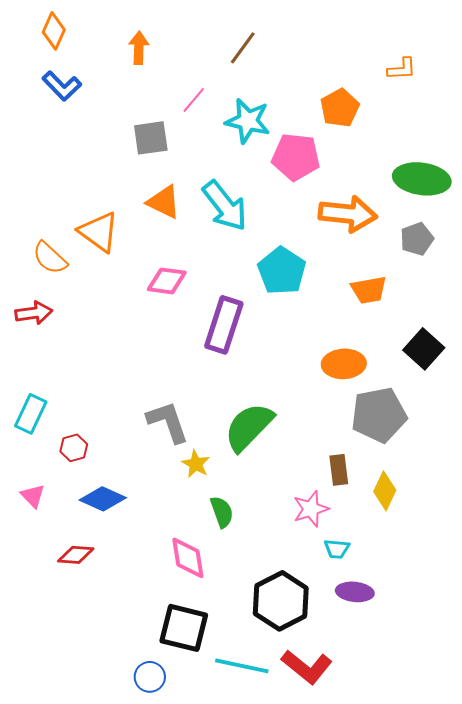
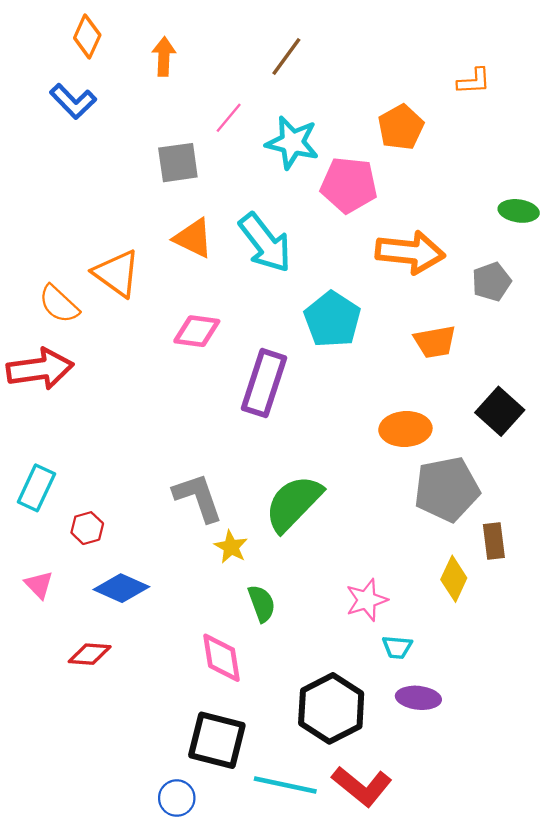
orange diamond: (54, 31) -> (87, 36), moved
green ellipse: (422, 179) -> (519, 211), moved, size x0.6
red arrow: (34, 313) -> (40, 369), size x1.5
brown rectangle: (339, 470) -> (494, 541), moved

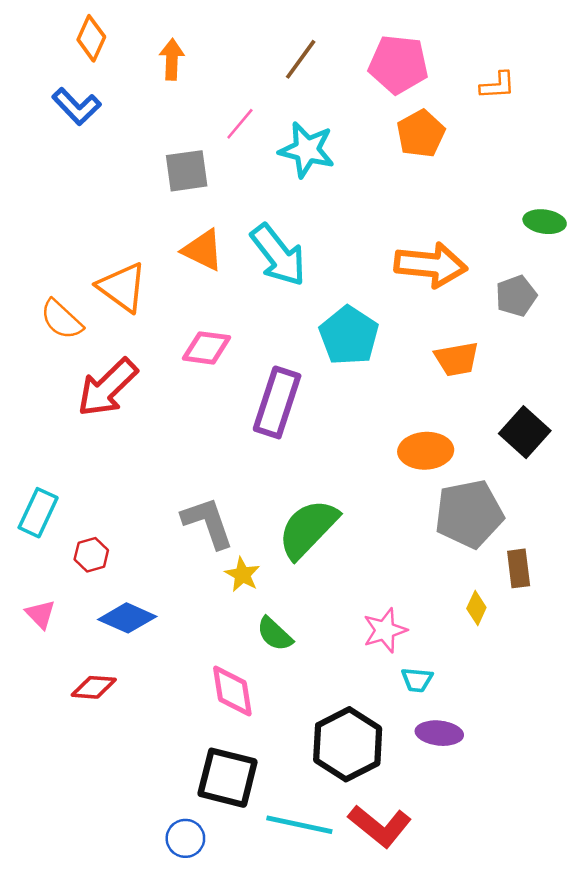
pink pentagon: (349, 185) -> (398, 64), moved
red arrow: (40, 369) -> (107, 388), moved, turned 144
yellow diamond: (454, 579) -> (476, 608), size x0.7
green semicircle: (262, 603) -> (275, 634), turned 153

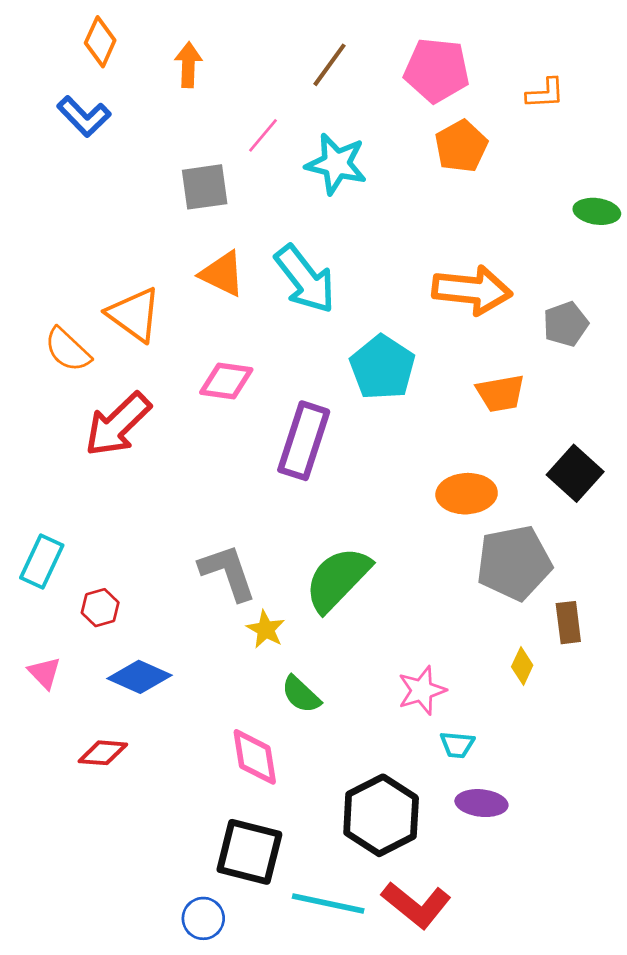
green ellipse: (545, 222) -> (597, 211), moved

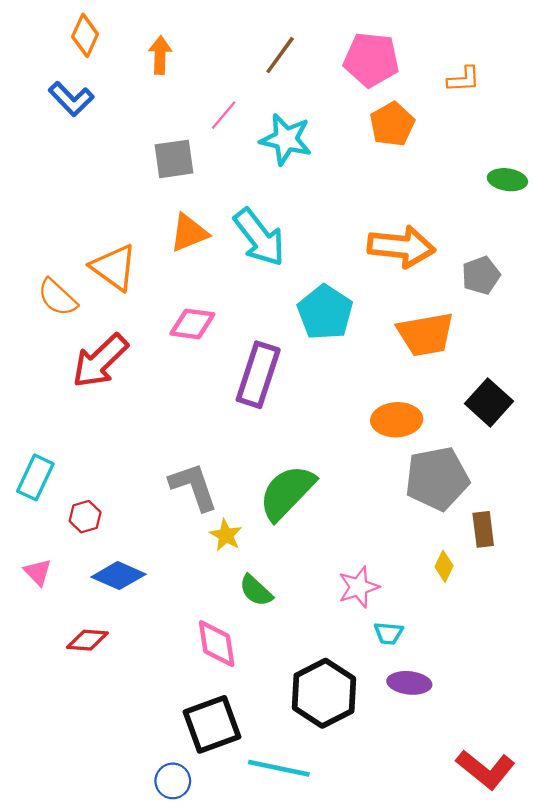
orange triangle: (222, 274) -> (189, 233), turned -48
orange trapezoid: (500, 393) -> (426, 334), size x1.4
black square: (249, 852) -> (212, 724), turned -34
red L-shape: (416, 905) -> (486, 769), moved

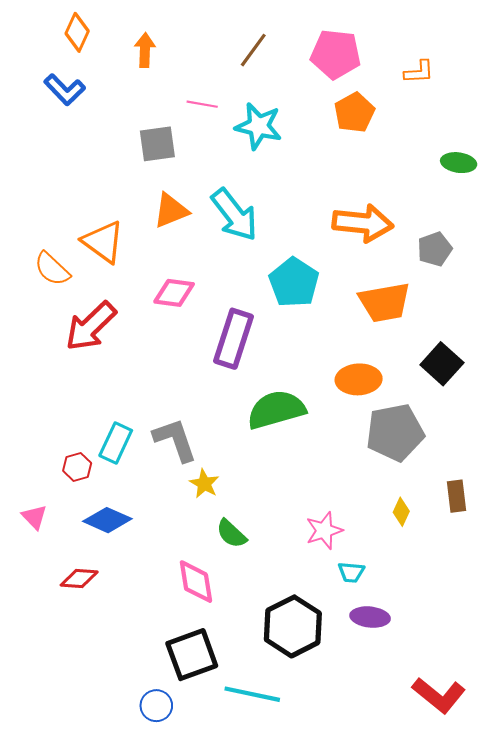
pink line: (224, 115) -> (202, 104), turned 60
cyan rectangle: (35, 477) -> (116, 443), moved
green semicircle: (287, 492) -> (276, 410), moved, turned 30
brown rectangle: (483, 529) -> (457, 496), moved

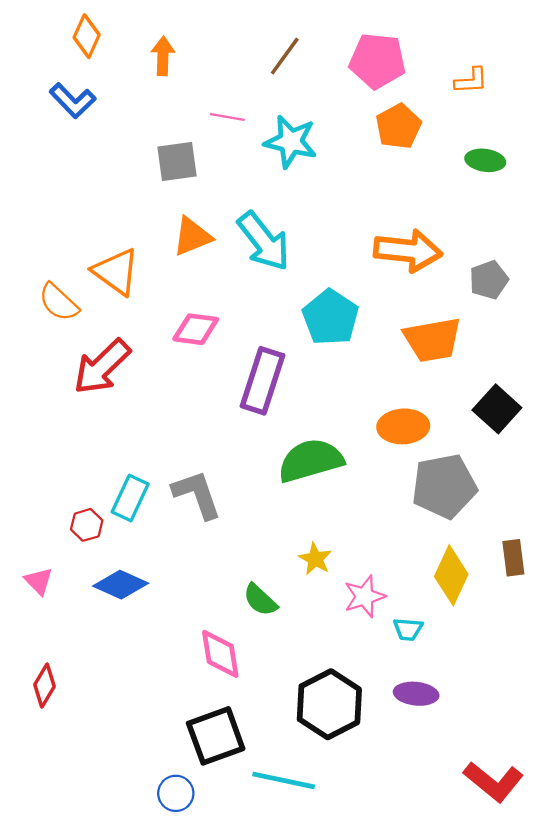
green ellipse: (459, 163) -> (485, 160), moved
yellow star: (204, 484) -> (315, 559), moved
yellow diamond: (401, 512) -> (451, 575), size x1.8
cyan trapezoid: (351, 572) -> (408, 629), moved
red diamond: (79, 578) -> (45, 685), moved, turned -63

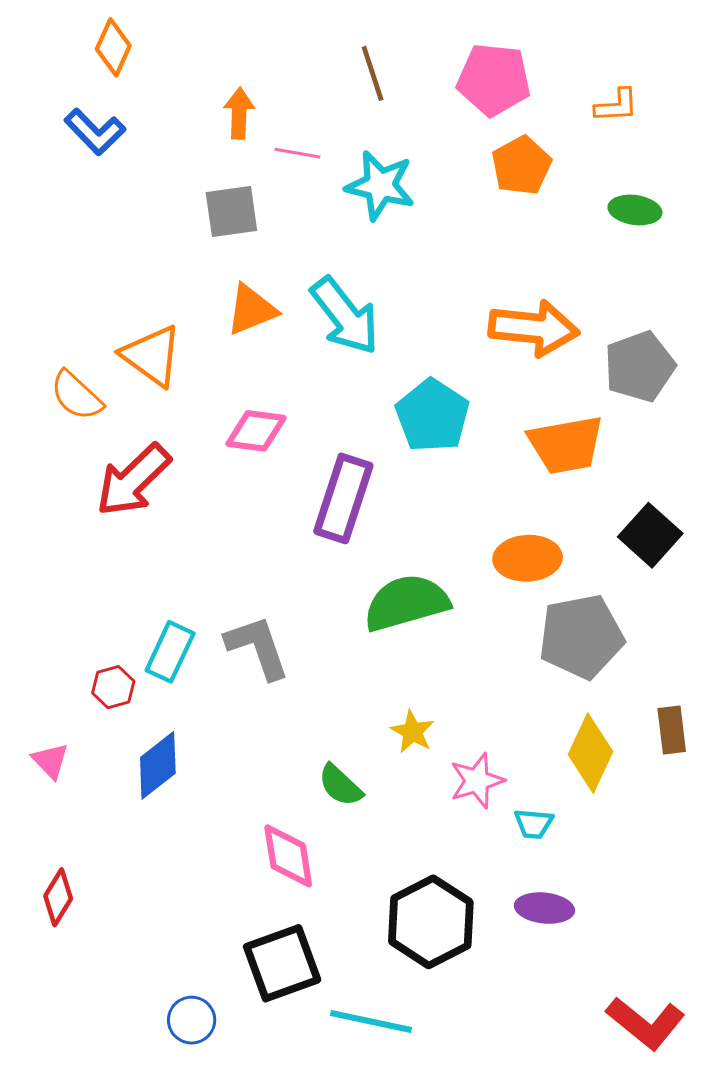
orange arrow: (163, 56) -> (239, 113), moved
brown line: (285, 56) -> (373, 73), turned -54
gray pentagon: (489, 280) -> (640, 366), size x1.4
blue diamond: (121, 585) -> (158, 765), turned -62
blue circle: (176, 793) -> (192, 1020), moved

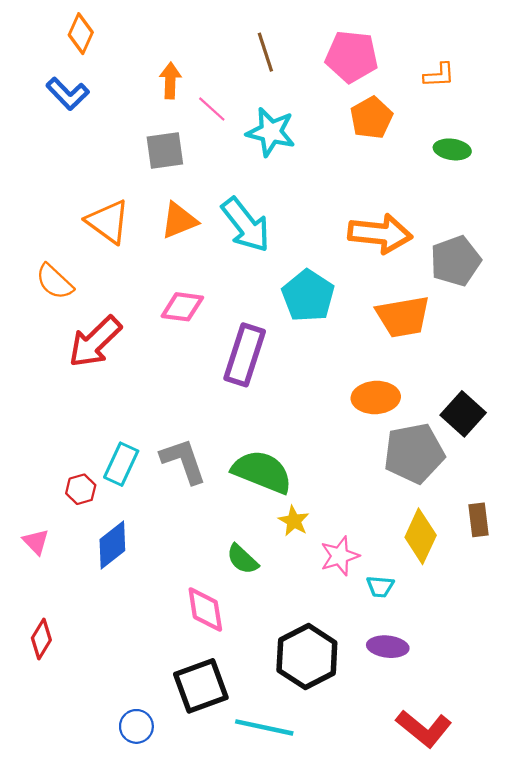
pink line: (297, 153) -> (212, 109), turned 32
orange triangle: (152, 356) -> (108, 222), moved
black square: (650, 535) -> (463, 414), moved
green semicircle: (406, 603) -> (262, 472), moved, turned 38
red L-shape: (646, 1023) -> (424, 729), moved

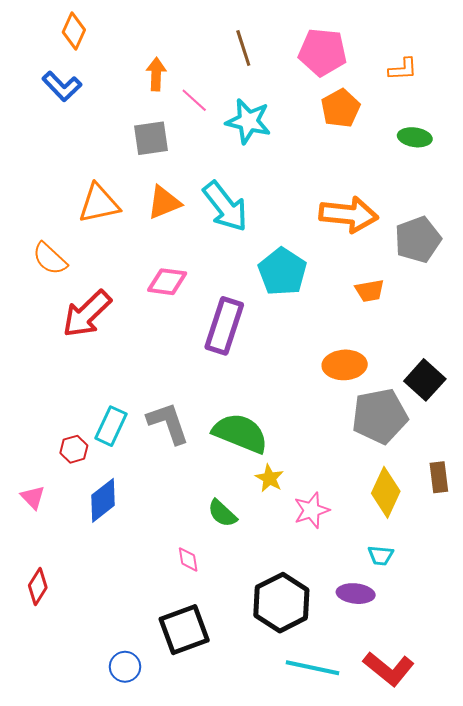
orange triangle: (108, 222) -> (99, 203), turned -48
orange trapezoid: (403, 317) -> (370, 291), size x0.6
cyan trapezoid: (380, 587) -> (381, 555), moved
pink diamond: (205, 609) -> (188, 559), size x0.6
cyan line: (264, 727) -> (312, 668), moved

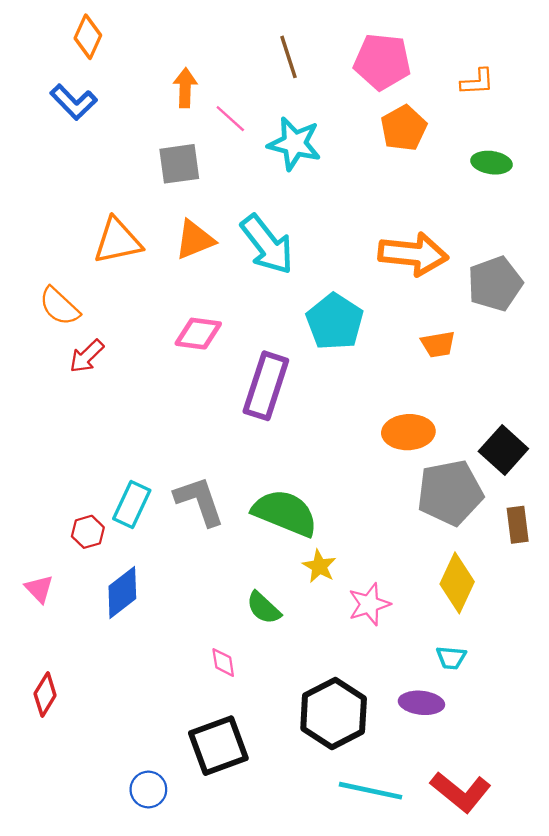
red arrow: (87, 314) -> (87, 356), moved, size x0.6
brown rectangle: (439, 477) -> (518, 525), moved

